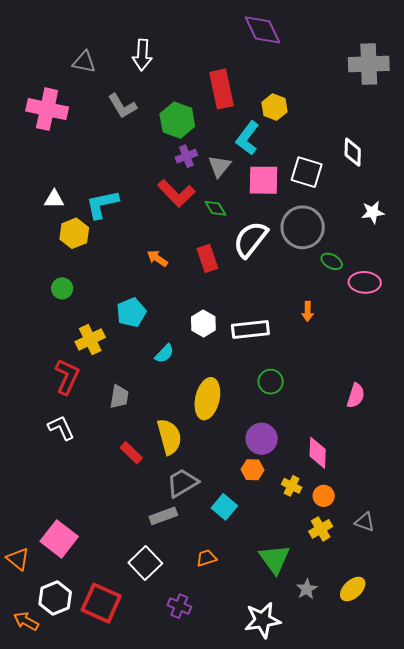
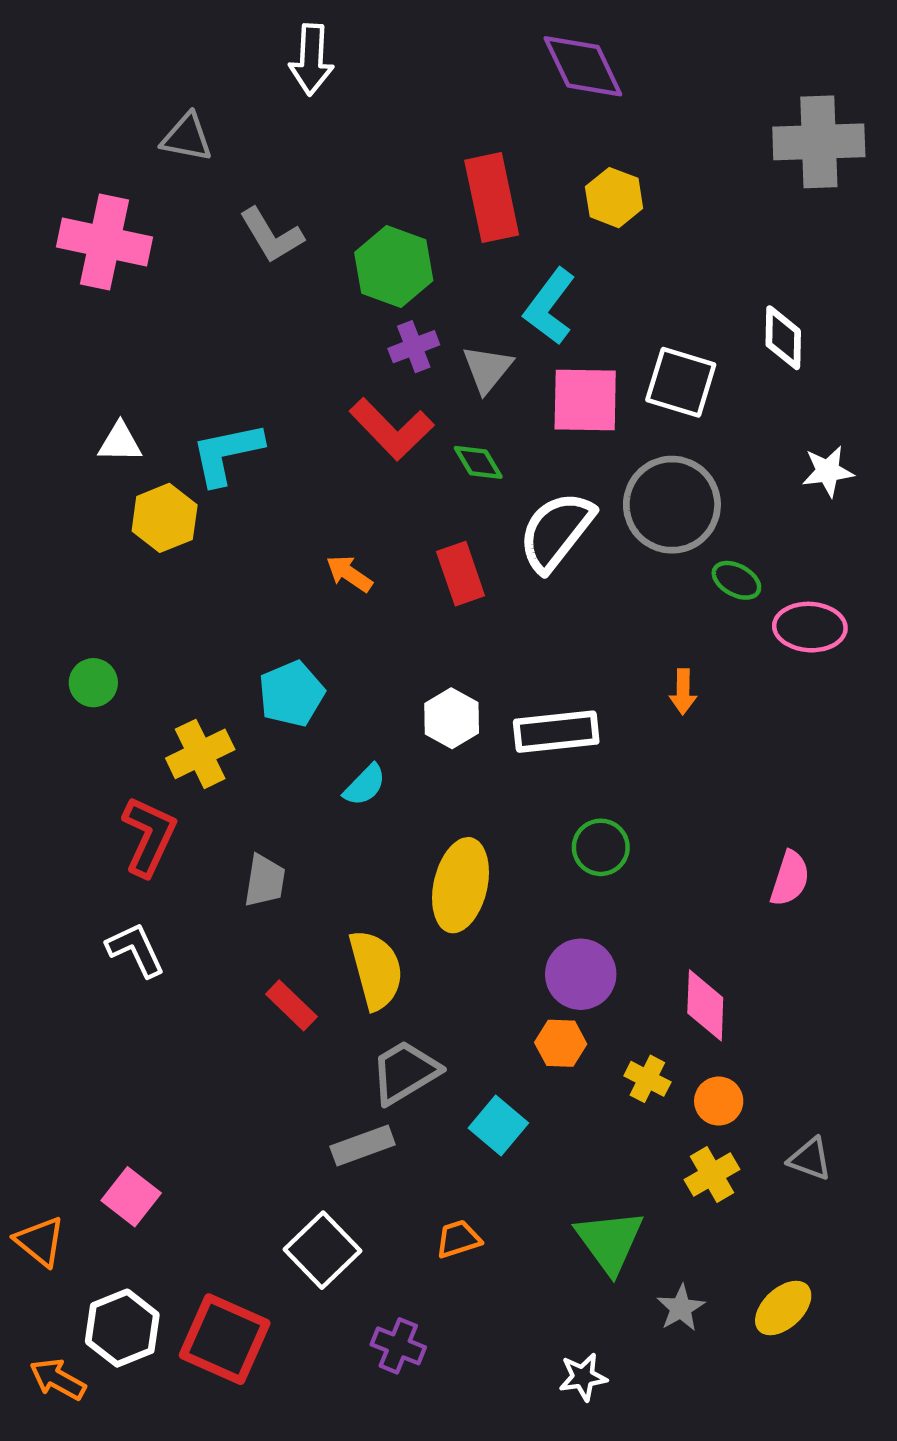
white arrow: (142, 55) -> (311, 60), moved
yellow hexagon: (275, 107) -> (614, 198), moved
green circle: (62, 288) -> (93, 683), moved
pink square: (59, 539) -> (131, 1197), size x0.7
white star: (263, 620) -> (583, 1377), size x0.6

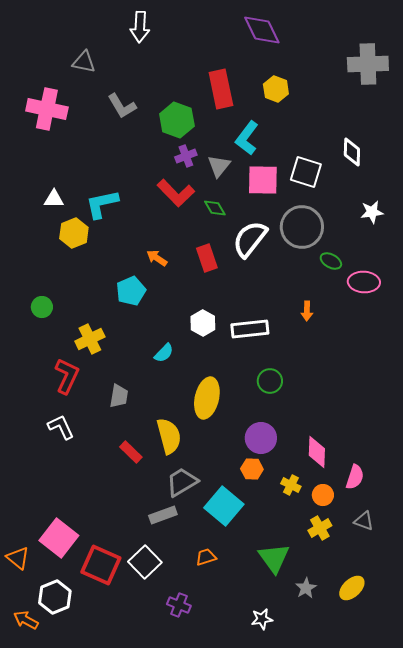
cyan pentagon: (291, 694) -> (131, 291), moved
pink semicircle: (790, 879) -> (355, 477), moved
cyan square: (498, 1126) -> (224, 506), size x1.5
pink square: (131, 1197) -> (59, 538), size x1.5
red square: (225, 1339) -> (101, 565), moved

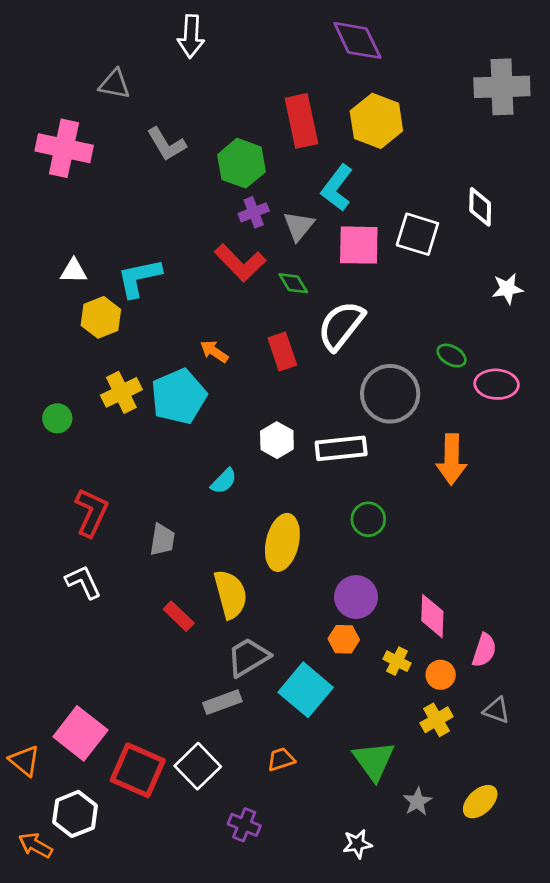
yellow hexagon: (276, 89) -> (376, 121), size x1.5
gray circle: (302, 227) -> (390, 394), moved
cyan pentagon: (131, 291) -> (179, 396), size x1.4
orange arrow: (307, 311) -> (452, 459), moved, size x1.8
yellow cross: (90, 339) -> (121, 392), moved

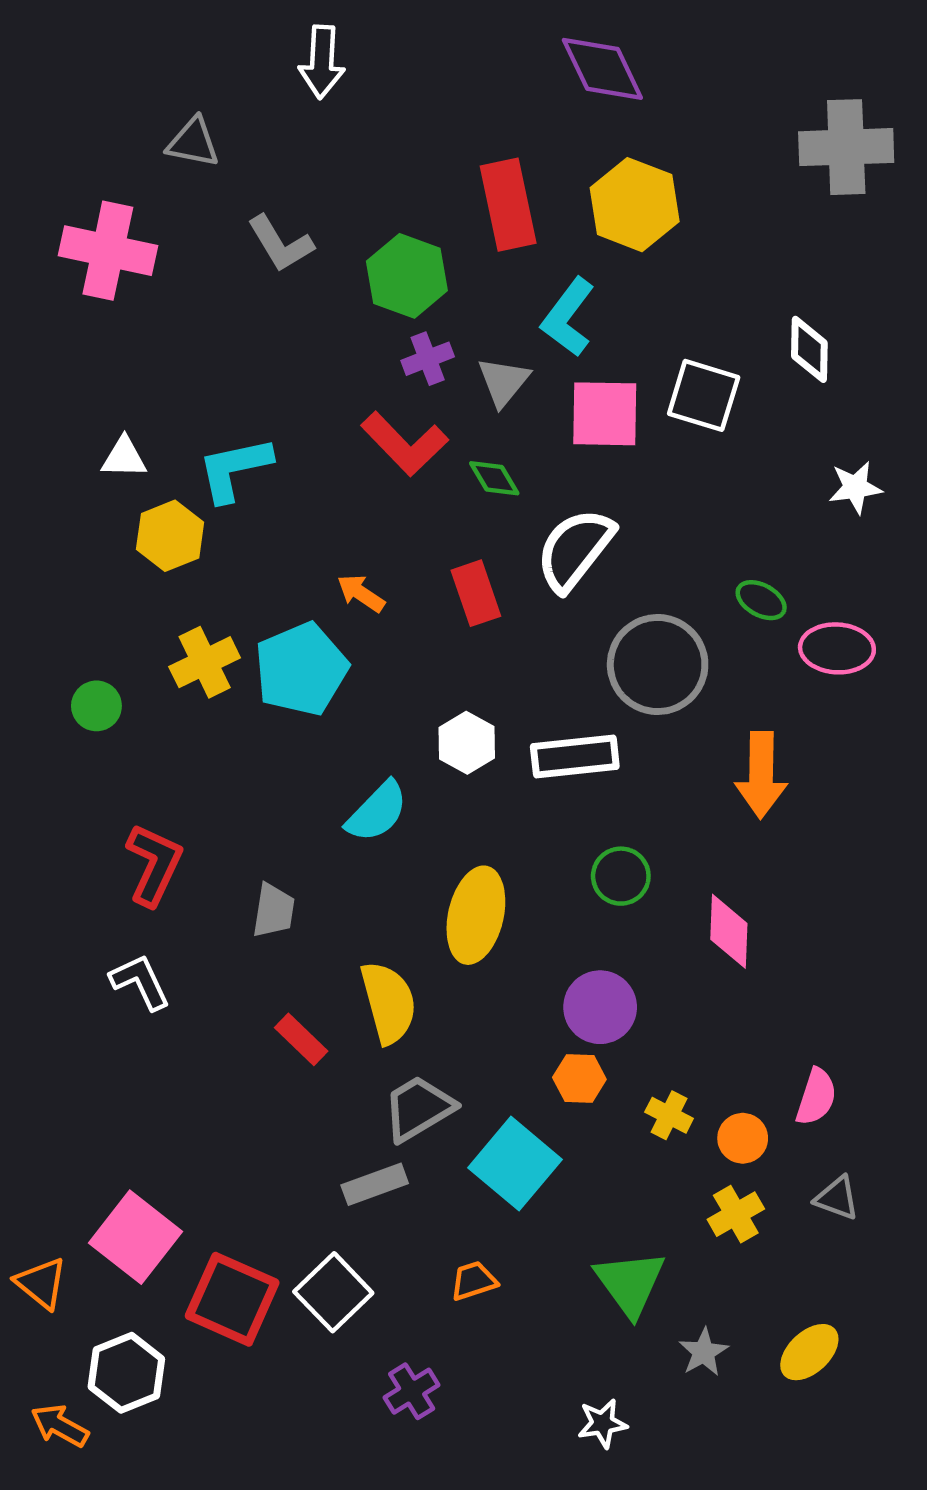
cyan semicircle: (224, 481) -> (377, 812), size x1.4
pink diamond: (432, 616) -> (729, 931), moved
purple cross: (244, 825) -> (412, 1391), turned 36

